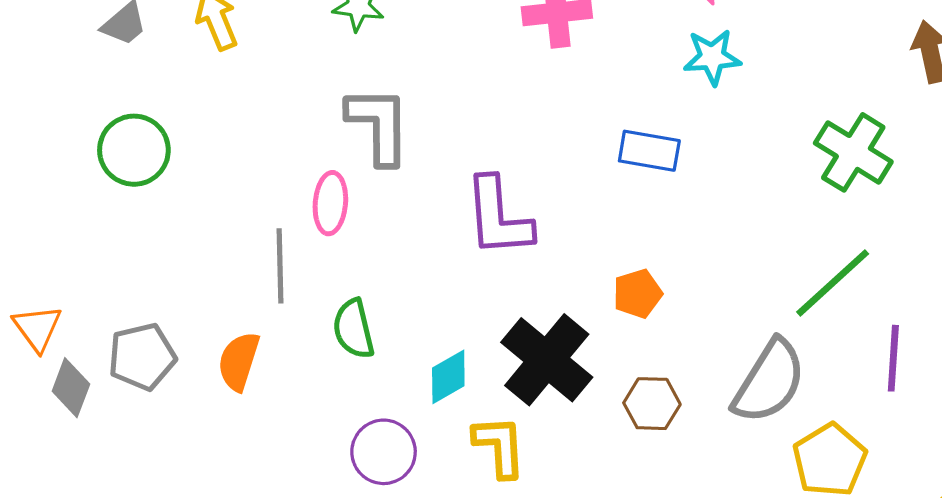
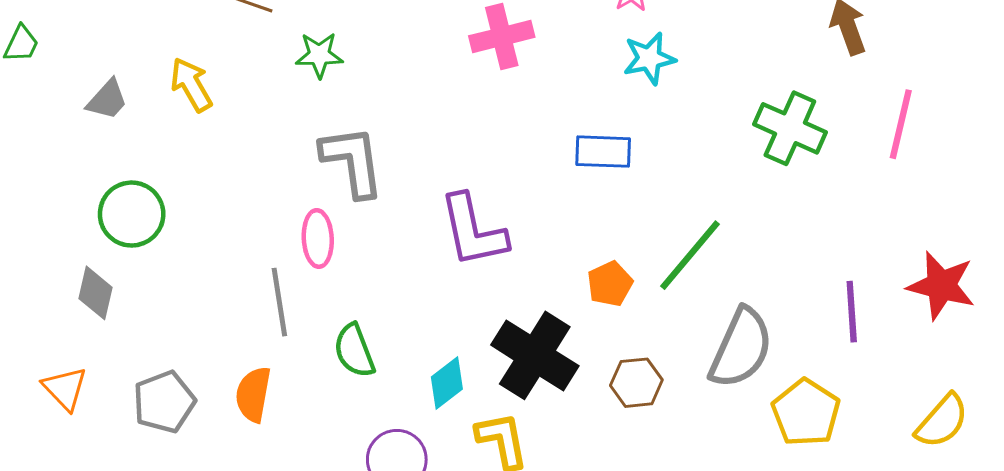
green line: (833, 283) -> (690, 255), moved
gray diamond: (71, 388) -> (95, 293), moved

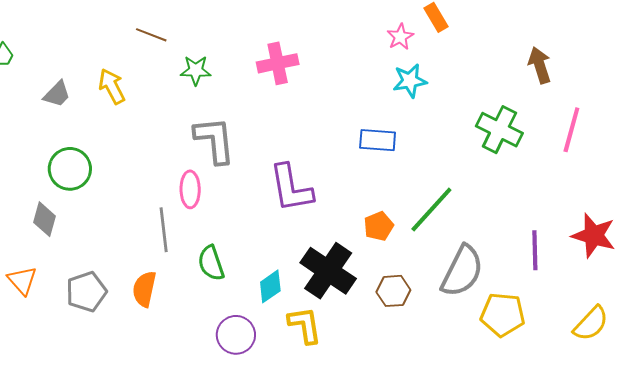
pink cross: (502, 37) -> (278, 63), moved
yellow pentagon: (806, 413) -> (503, 315), turned -30

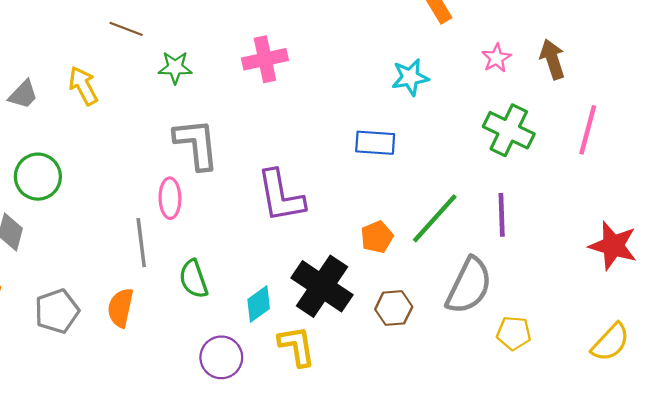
pink star: (400, 37) -> (496, 58), moved
purple line: (535, 250) -> (502, 215), moved
yellow pentagon: (503, 315) -> (514, 333), size x0.7

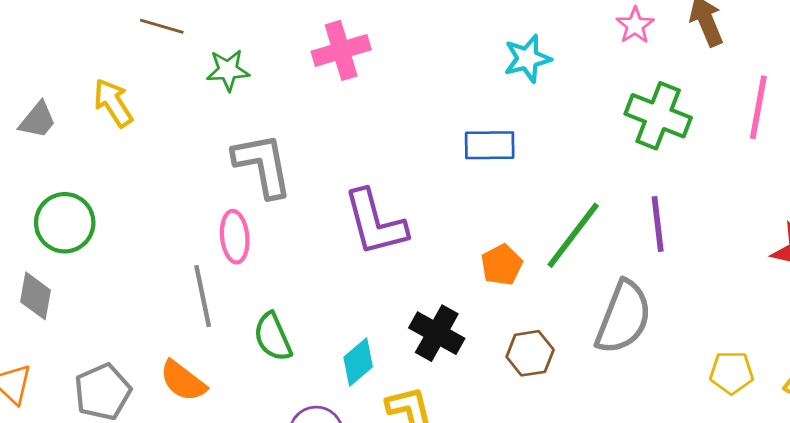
black cross: (322, 286) -> (437, 333), size x0.7
orange semicircle: (120, 308) -> (183, 381), turned -60
yellow pentagon: (514, 333) -> (732, 373), moved

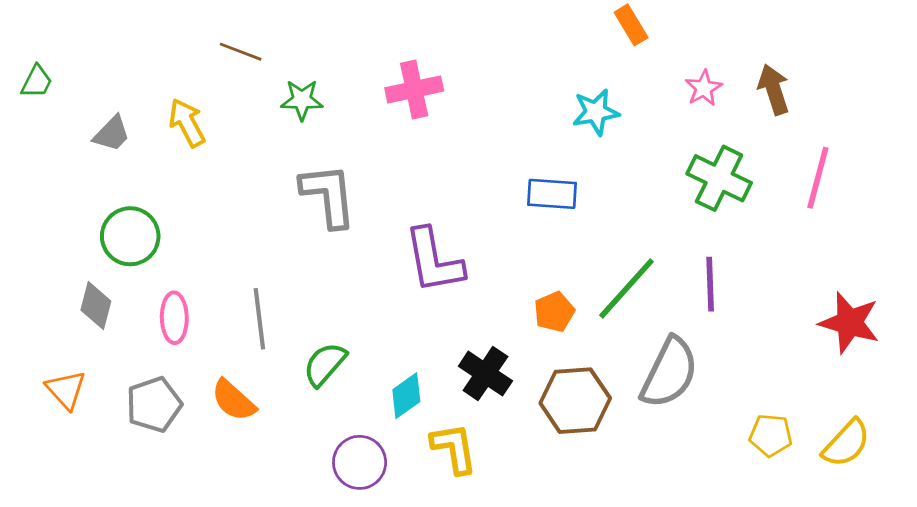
pink ellipse: (235, 237) -> (174, 318), moved
green semicircle: (273, 337) -> (325, 364), turned 60
brown hexagon: (530, 353) -> (575, 401), size x1.5

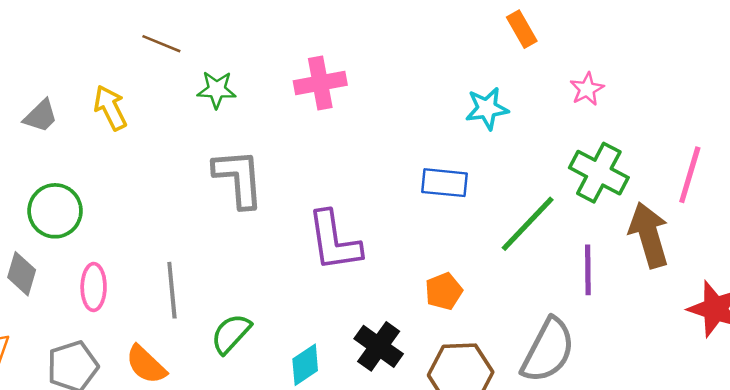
brown arrow: (774, 89) -> (649, 235), moved, size x1.4
green line: (627, 288) -> (528, 224), moved

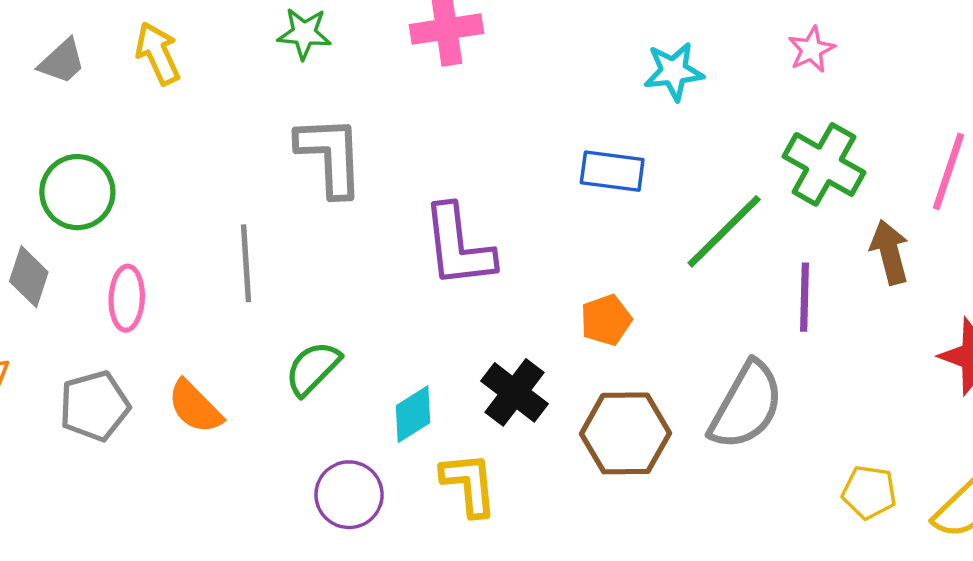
brown arrow: (649, 235) -> (890, 252), size x0.7
gray line: (172, 290) -> (246, 263), moved

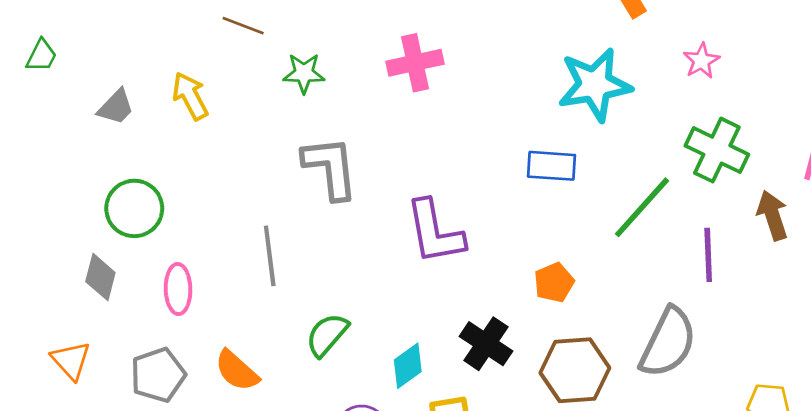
cyan star: (674, 71) -> (595, 85), size x1.6

